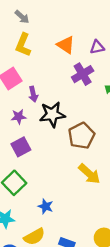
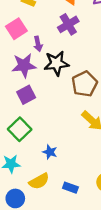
purple cross: (83, 74) -> (68, 24), moved
purple star: (19, 117) -> (24, 65), size x1.6

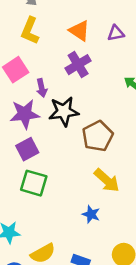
green square: (20, 129) -> (34, 183), moved, turned -30
blue star: (50, 152) -> (91, 214), moved

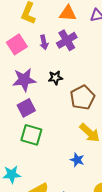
orange triangle: (79, 31) -> (68, 13), turned -30
purple arrow: (42, 88) -> (44, 42), moved
black star: (64, 111) -> (55, 78), size x0.6

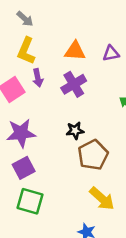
purple arrow: (44, 42) -> (38, 78), moved
black star: (55, 78) -> (75, 131), moved

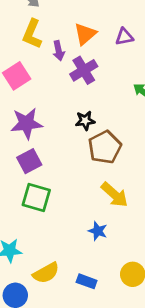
orange triangle: (75, 51) -> (85, 34), turned -45
purple arrow: (38, 78) -> (59, 51), moved

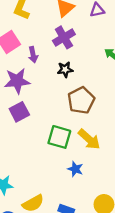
purple arrow: (59, 51) -> (33, 55), moved
black star: (85, 121) -> (65, 70), moved
green square: (36, 197) -> (59, 137), moved

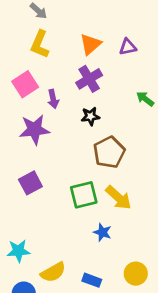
purple square: (19, 112) -> (30, 183), moved
green square: (59, 137) -> (84, 195), turned -30

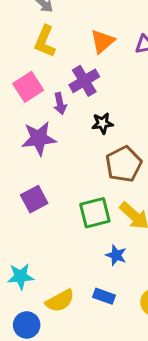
purple cross: (89, 79) -> (84, 81), moved
blue rectangle: (92, 280) -> (104, 296), moved

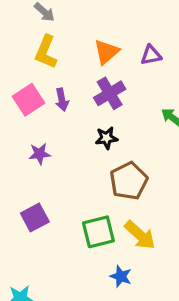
purple cross: (84, 81) -> (110, 93), moved
purple arrow: (60, 104) -> (62, 100), moved
purple star: (39, 138) -> (40, 154), size x0.6

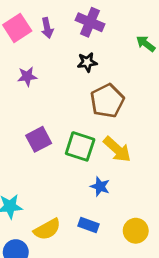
purple cross: (110, 93) -> (90, 22), turned -36
purple square: (35, 217) -> (39, 139), moved
green square: (98, 232) -> (80, 146), turned 32

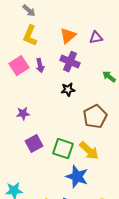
purple star: (27, 76) -> (23, 114), moved
brown pentagon: (107, 101) -> (95, 117), moved
blue star: (100, 186) -> (77, 177), size x1.6

